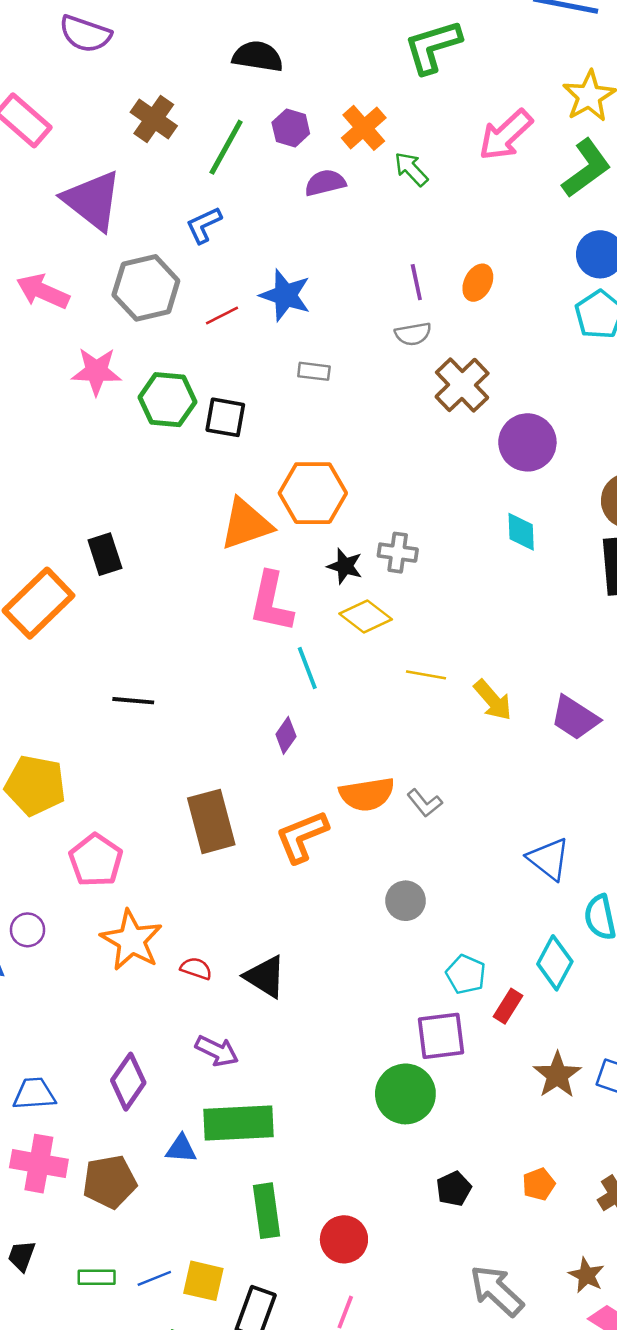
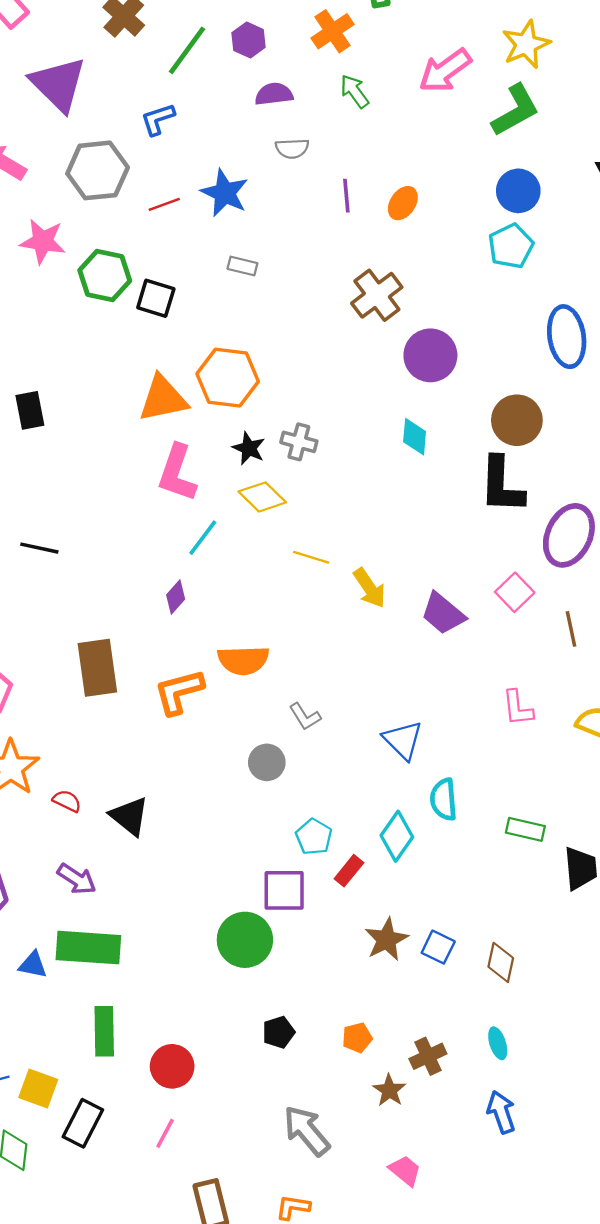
orange cross: (364, 128) -> (333, 31), moved
gray semicircle: (413, 334) -> (292, 148), moved
cyan line: (307, 668) -> (203, 538), turned 51
gray L-shape: (425, 803) -> (305, 717), moved
brown star: (586, 1275) -> (389, 1090), moved

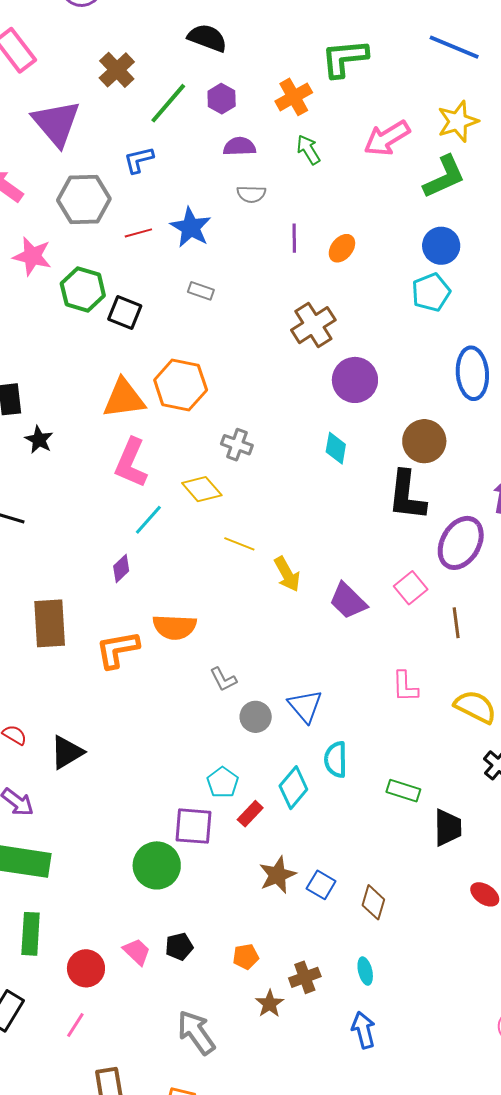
black star: (249, 448) -> (39, 440), moved
gray circle: (267, 762) -> (256, 717), moved
black triangle: (129, 816) -> (67, 752), turned 45
pink trapezoid: (405, 1171) -> (137, 952), moved

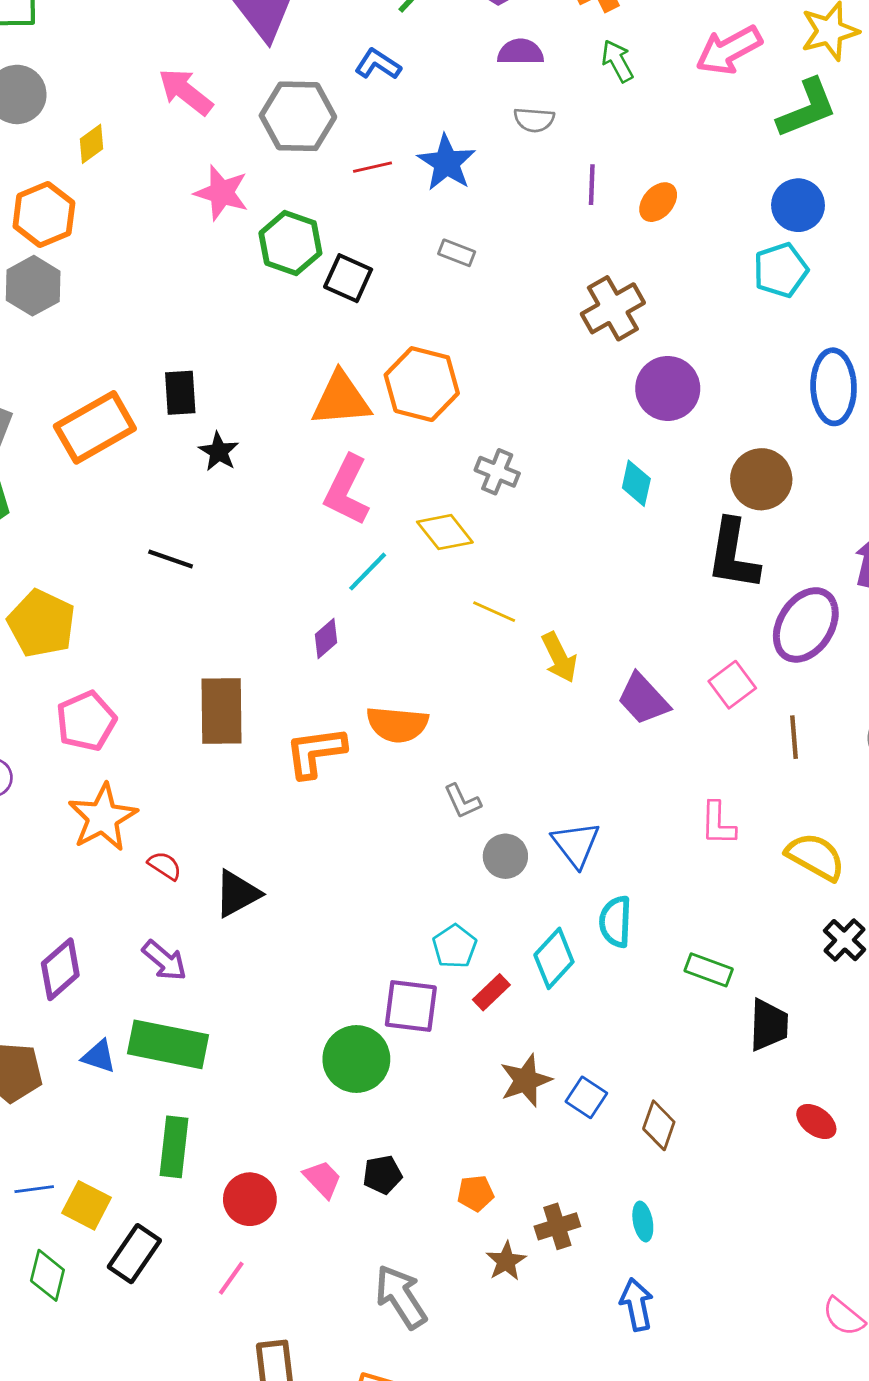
blue L-shape: (139, 160) -> (378, 64), turned 44

